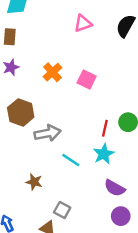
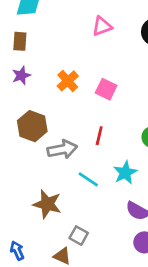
red line: (105, 128) -> (99, 136), moved
brown star: (34, 182) -> (47, 204), size x1.5

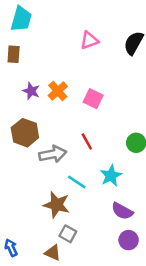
purple star: (21, 75) -> (31, 91), moved, turned -30
red line: (99, 136) -> (87, 142), turned -42
brown star: (47, 204) -> (57, 205), moved

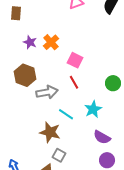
pink square: (93, 99) -> (75, 60), moved

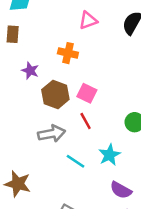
orange cross: (51, 42) -> (68, 53), moved, turned -35
brown hexagon: (25, 75) -> (55, 95), moved
brown star: (50, 132) -> (18, 184), moved

